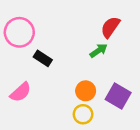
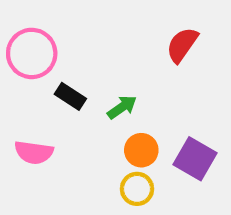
green arrow: (99, 51) -> (122, 107), moved
pink semicircle: (21, 92) -> (34, 152), turned 50

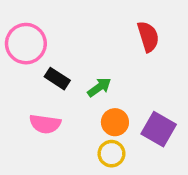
red semicircle: (182, 45) -> (148, 37), turned 128
pink semicircle: (34, 152) -> (45, 124), moved

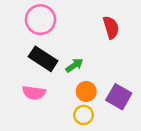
pink circle: (26, 44) -> (40, 20), moved
black rectangle: (57, 79) -> (43, 59), size x1.5

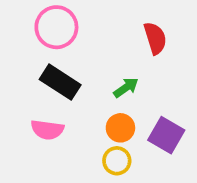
green arrow: (74, 65) -> (126, 88), moved

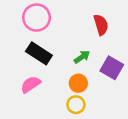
pink semicircle: (47, 130) -> (31, 84), turned 138
purple square: (166, 135) -> (112, 68), moved

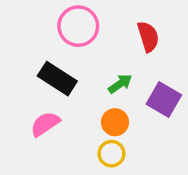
pink circle: (37, 18) -> (78, 26), moved

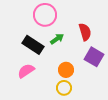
red semicircle: (148, 37) -> (85, 32), moved
green arrow: (120, 84) -> (57, 39), moved

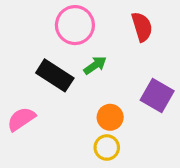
red semicircle: (85, 32) -> (142, 27), moved
pink semicircle: (26, 71) -> (21, 119), moved

